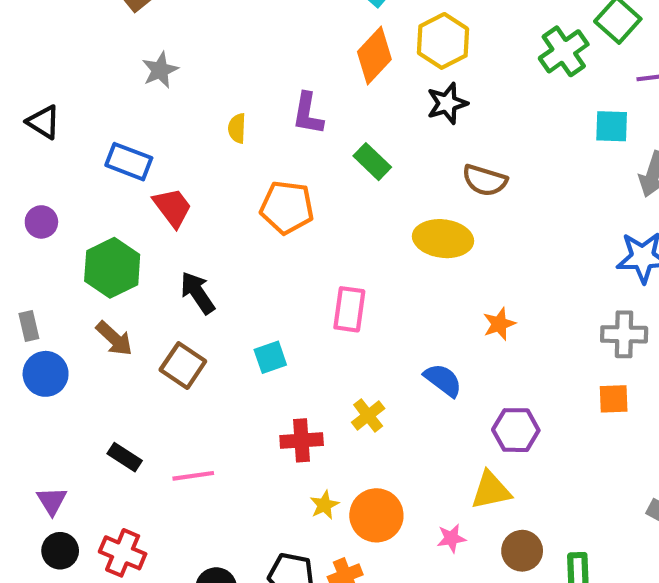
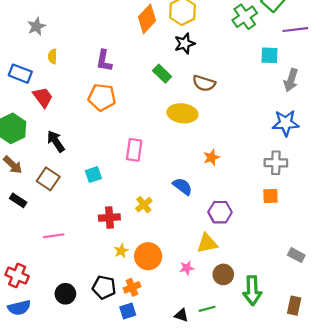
purple L-shape: (308, 114) -> (104, 61), moved
yellow semicircle: (237, 128) -> (53, 56), moved
green rectangle: (372, 162) -> (162, 74), moved
black rectangle: (125, 457) -> (18, 200), moved

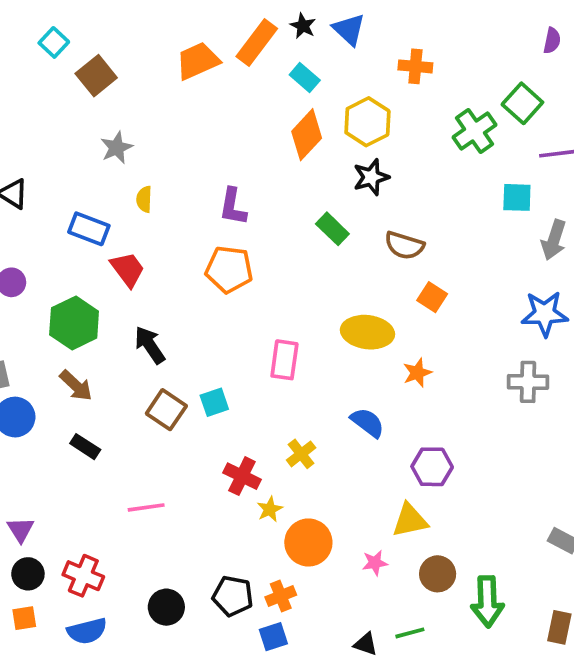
yellow ellipse: (182, 113) -> (367, 332), moved
brown square: (48, 179) -> (166, 410), moved
orange square: (271, 196) -> (432, 297), moved, turned 35
red cross: (109, 218) -> (242, 476), turned 30
yellow star: (121, 251) -> (270, 509), moved

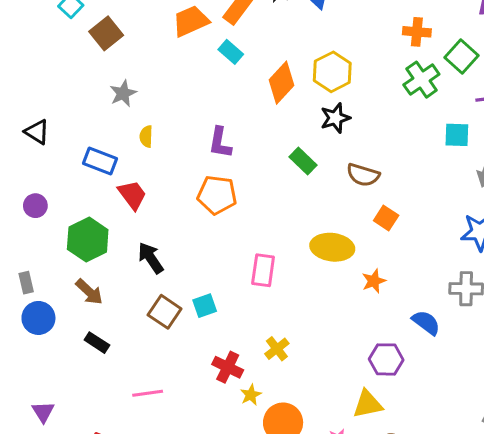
orange cross: (415, 66) -> (417, 32), moved
cyan rectangle: (305, 78) -> (231, 52), moved
blue semicircle: (367, 423) -> (426, 323), moved

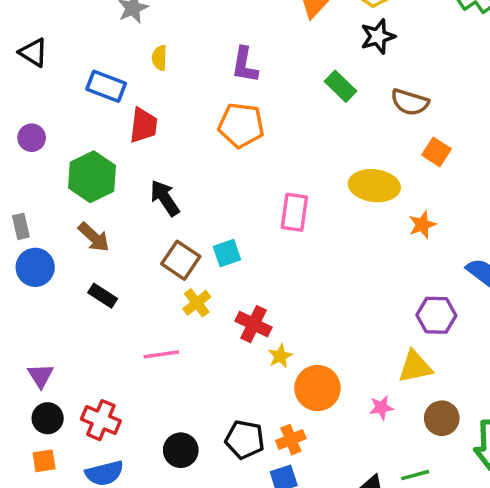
red trapezoid: (132, 195) -> (143, 125), turned 44
yellow cross: (277, 349) -> (197, 303), moved

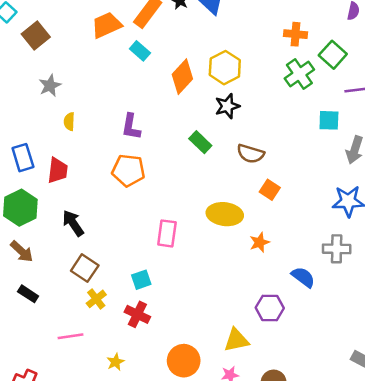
blue rectangle: (106, 86) -> (23, 158), moved, turned 52
cyan square: (227, 253) -> (141, 280), moved
yellow star: (280, 356) -> (116, 362), moved
yellow triangle: (415, 367) -> (236, 340), moved

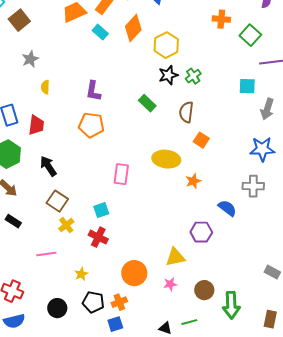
green cross: (299, 74) -> (193, 76), moved, size x0.7
orange diamond: (182, 77) -> (133, 28), moved
brown semicircle: (250, 154) -> (186, 112), turned 80

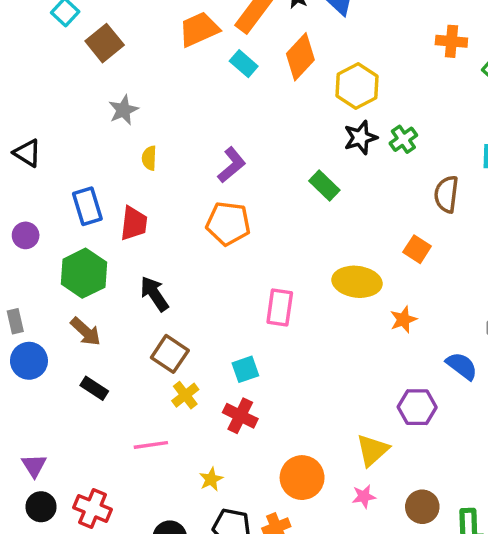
purple L-shape: (93, 91) -> (232, 165), turned -140
brown semicircle: (186, 112) -> (446, 194), moved
yellow triangle: (175, 257) -> (372, 450), turned -30

